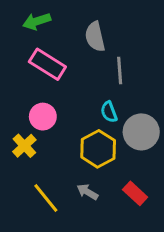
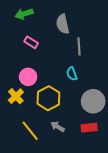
pink rectangle: (47, 64) -> (31, 42), size x0.6
gray circle: (141, 132) -> (93, 101), moved
yellow hexagon: (98, 149) -> (48, 98), moved
red rectangle: (135, 193) -> (89, 128), turned -49

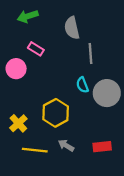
pink circle: (28, 77) -> (16, 69), moved
yellow cross: (16, 96) -> (18, 123), moved
gray circle: (93, 101) -> (107, 93), moved
yellow line: (30, 131) -> (35, 150), turned -45

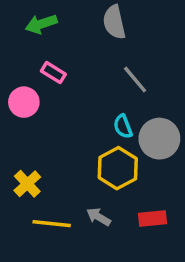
gray semicircle: (72, 28) -> (114, 22), moved
gray line: (91, 54) -> (135, 79), turned -36
yellow hexagon: (56, 113) -> (118, 168), moved

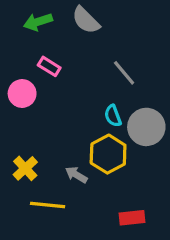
gray semicircle: (114, 22) -> (86, 20), moved, turned -32
gray arrow: (99, 217) -> (76, 175), moved
red rectangle: (152, 219) -> (132, 218), moved

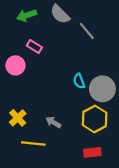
gray line: (124, 73) -> (87, 31), moved
yellow hexagon: (108, 154) -> (95, 119), moved

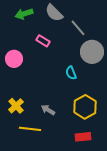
pink rectangle: (34, 47) -> (43, 41), moved
gray circle: (102, 89) -> (92, 52), moved

